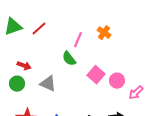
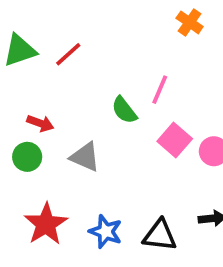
orange cross: (104, 33) -> (190, 22), moved
pink line: (78, 40) -> (160, 90), moved

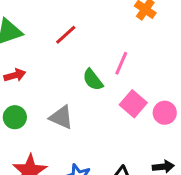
red line: (68, 54) -> (66, 35), moved
red arrow: (40, 123) -> (15, 75), moved, turned -36

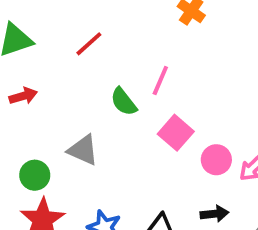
pink circle: (165, 113) -> (216, 160), moved
green circle: (15, 117) -> (35, 175), moved

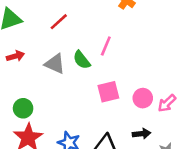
pink square: (176, 133) -> (108, 92), moved, turned 35
gray triangle: (83, 150) -> (55, 64), moved

